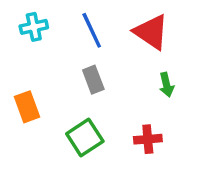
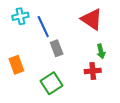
blue line: (92, 30) -> (43, 27), moved
red cross: (148, 139) -> (93, 71), moved

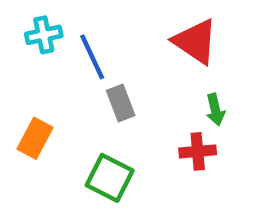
orange rectangle: (16, 65) -> (35, 138), turned 48
green square: (51, 83) -> (110, 178), turned -30

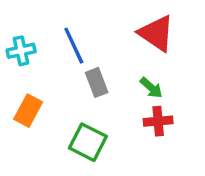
cyan cross: (44, 35) -> (21, 51), moved
green arrow: (215, 110) -> (151, 88), moved, turned -35

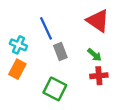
cyan cross: (21, 51) -> (18, 45), moved, turned 35

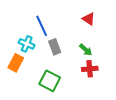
red triangle: (98, 21) -> (89, 19), size x0.6
cyan cross: (18, 45) -> (27, 44), moved

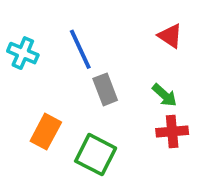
cyan cross: (27, 44) -> (23, 53), moved
orange rectangle: (16, 63) -> (46, 132), moved

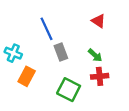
cyan cross: (23, 53) -> (13, 53), moved
green square: (96, 155) -> (69, 90), moved

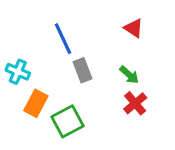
red cross: (100, 76) -> (135, 103), turned -35
green square: (69, 90) -> (67, 121), moved, turned 35

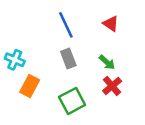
blue line: (63, 39) -> (66, 25), moved
green square: (67, 121) -> (72, 101), moved

